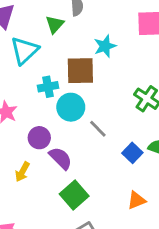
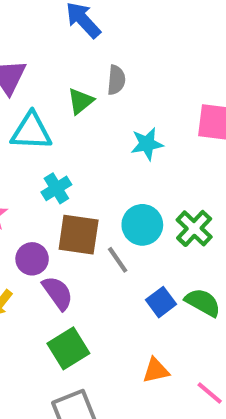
cyan triangle: (24, 51) -> (31, 131), turned 36
brown square: (80, 71) -> (79, 235), moved
cyan cross: (48, 87) -> (56, 188), turned -30
cyan circle: (71, 107) -> (142, 225), moved

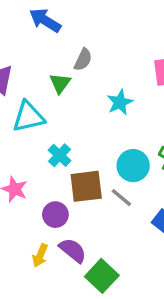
gray semicircle: (116, 80) -> (83, 60), turned 35
purple semicircle: (58, 293) -> (73, 250), moved

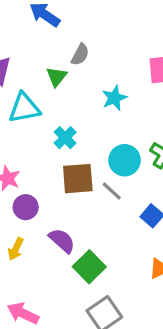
cyan cross: (60, 155) -> (65, 138), moved
purple circle: (55, 215) -> (26, 207), moved
yellow arrow: (40, 255) -> (16, 249), moved

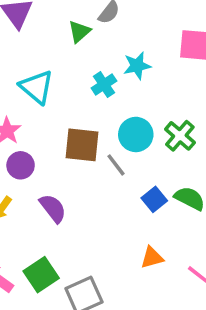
cyan triangle: (24, 108) -> (37, 87), moved, turned 40
cyan cross: (65, 138) -> (104, 85), moved
green square: (89, 267) -> (41, 275), moved

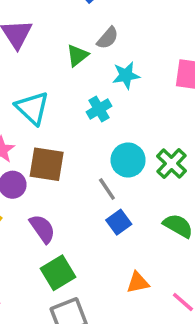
cyan star: (137, 66) -> (126, 75), moved
brown square: (82, 145) -> (47, 164), moved
blue square: (154, 199) -> (119, 222), moved
green square: (41, 275) -> (58, 273), moved

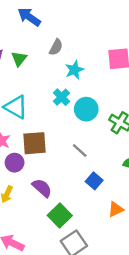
green triangle: (77, 55) -> (19, 59), moved
cyan circle: (128, 160) -> (86, 109), moved
blue square: (119, 222) -> (94, 181), moved

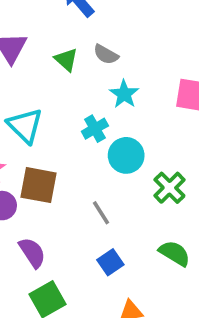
gray semicircle: (56, 47) -> (106, 54), turned 77
green triangle: (19, 59) -> (66, 60), moved, turned -42
cyan star: (74, 70) -> (124, 94), turned -30

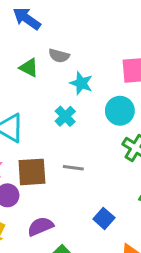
cyan circle: (126, 155) -> (120, 111), moved
gray line: (101, 213) -> (73, 168), moved, turned -36
purple semicircle: (32, 253) -> (40, 226), turned -65

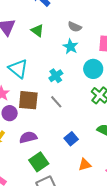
gray semicircle: (59, 56) -> (75, 27), moved
cyan cross: (65, 116) -> (56, 76), moved
gray line: (73, 168) -> (56, 102), turned 32

